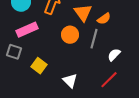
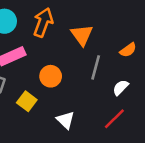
orange semicircle: (104, 19) -> (128, 50), moved
orange circle: (70, 35) -> (51, 76), moved

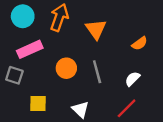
gray line: (96, 67) -> (97, 72), moved, turned -30
yellow square: (27, 101) -> (38, 104), moved, turned -36

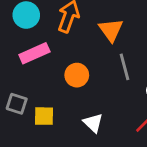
gray line: (97, 72) -> (125, 67), moved
gray square: (14, 75) -> (17, 104), moved

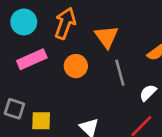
orange circle: (77, 75) -> (76, 66), moved

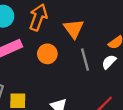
white semicircle: (148, 93) -> (109, 62), moved

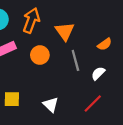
white semicircle: (109, 62) -> (98, 73), moved

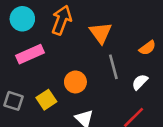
orange circle: (40, 55) -> (75, 82), moved
yellow square: (12, 99) -> (46, 100), moved, turned -35

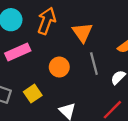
orange circle: (75, 82) -> (59, 67), moved

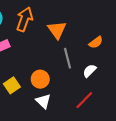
orange circle: (59, 67) -> (40, 79), moved

